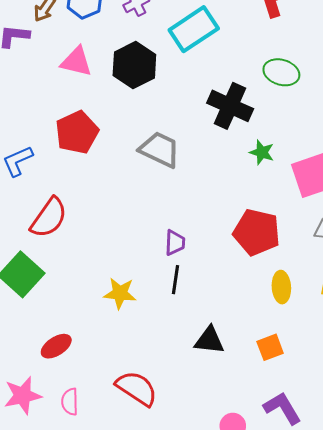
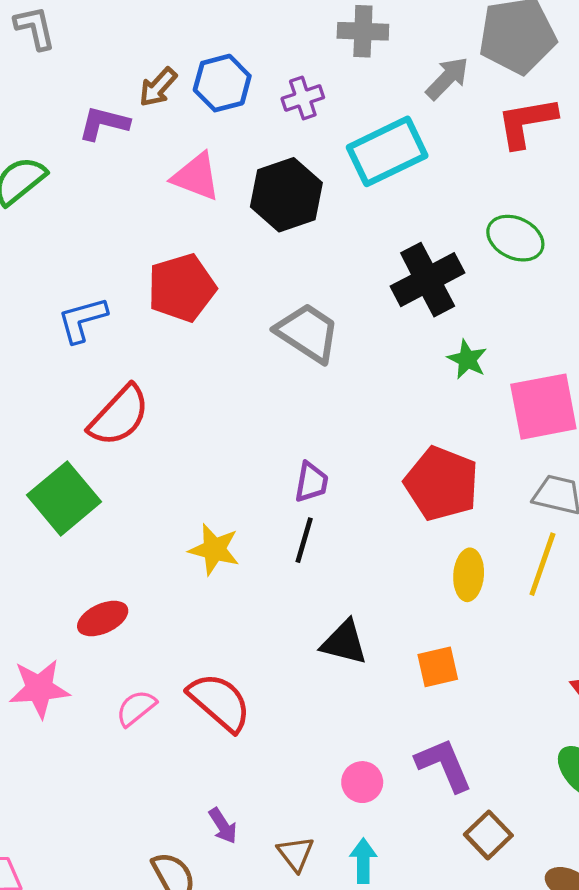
black cross: (230, 106) -> (428, 280), turned 30
pink semicircle: (70, 402) -> (136, 708), moved, turned 44

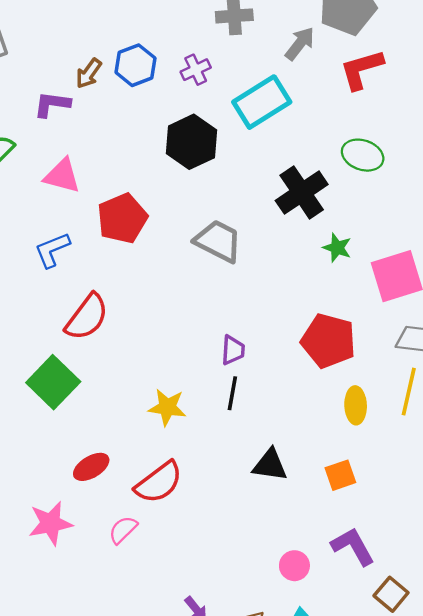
pink triangle: (196, 177) -> (62, 176), moved
red semicircle: (220, 702) -> (159, 482), moved, turned 108

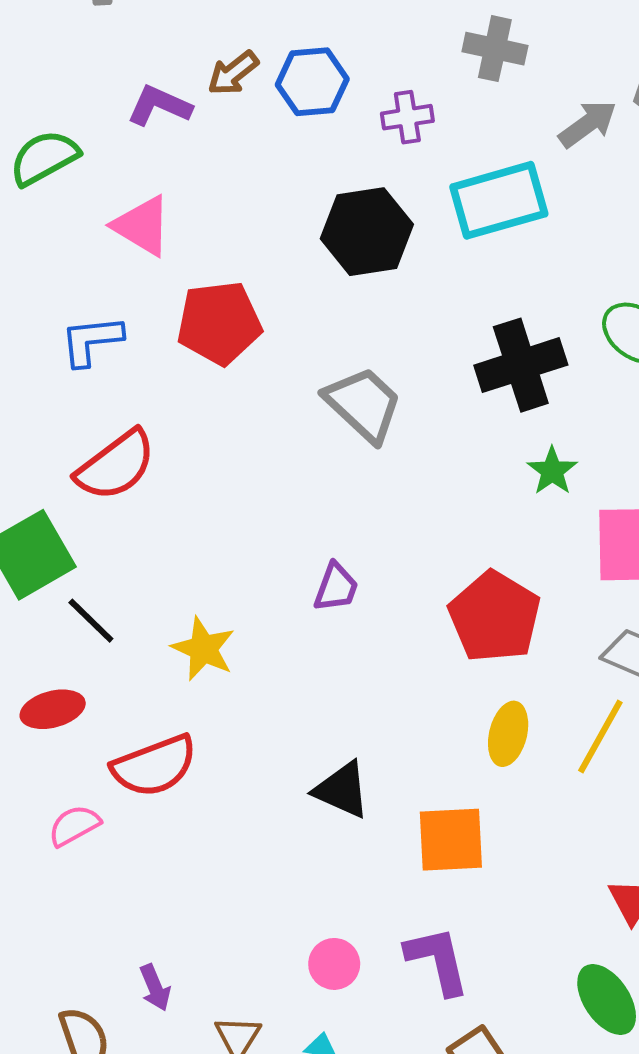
black line: (232, 393) -> (91, 621), moved, turned -72
orange square: (340, 475) -> (451, 840), size x1.4

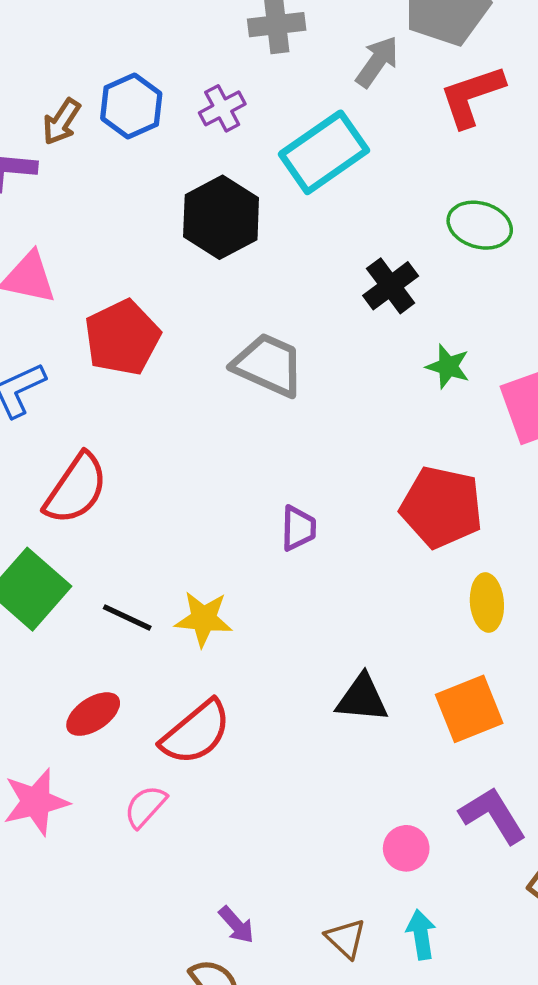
black cross: (521, 365) -> (391, 286), size x0.7
black line: (91, 621) -> (127, 618), moved
purple arrow: (155, 988) -> (236, 925), moved

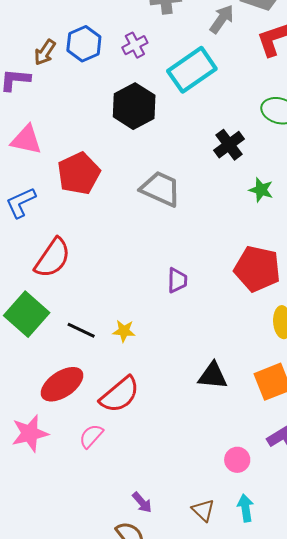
yellow star: (204, 619) -> (124, 331), size x0.7
red ellipse: (93, 714) -> (62, 384), size x1.4

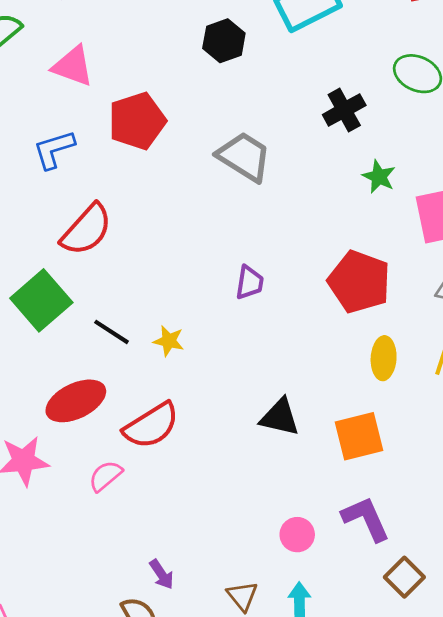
black hexagon: (134, 106) -> (224, 41), size x0.7

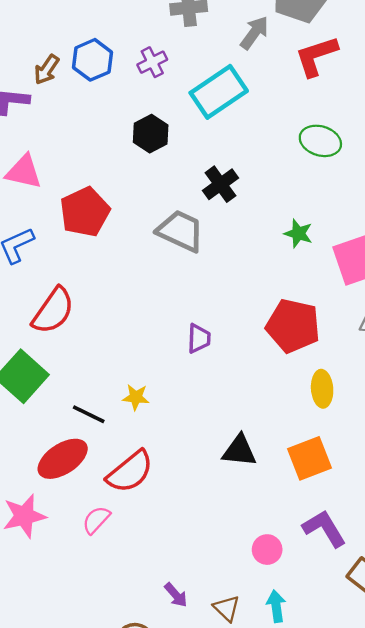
black cross: (344, 110) -> (220, 184), moved
black line: (112, 332) -> (89, 414), moved
purple arrow: (162, 574) -> (176, 595), moved

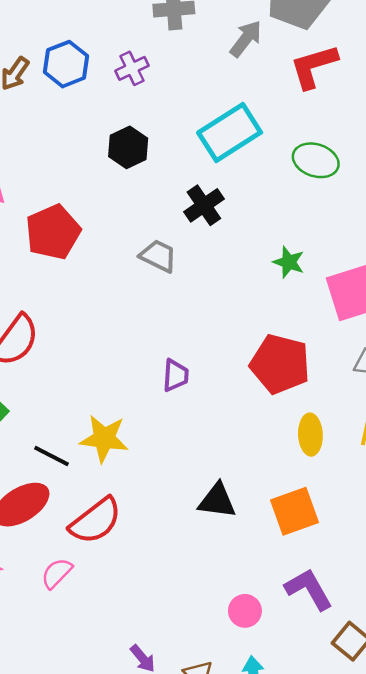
cyan rectangle: (219, 92) -> (230, 133), moved
gray trapezoid: (180, 231) -> (158, 256), size x0.7
yellow star: (136, 397) -> (104, 439), size x1.6

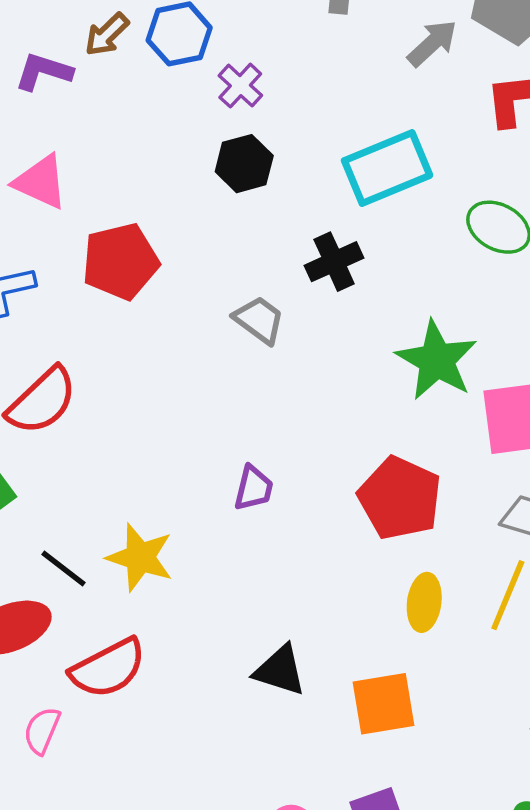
purple cross: (132, 68) -> (240, 86), moved, turned -32
green star: (289, 262) -> (437, 360), size x1.8
pink semicircle: (57, 573) -> (42, 731), turned -32

